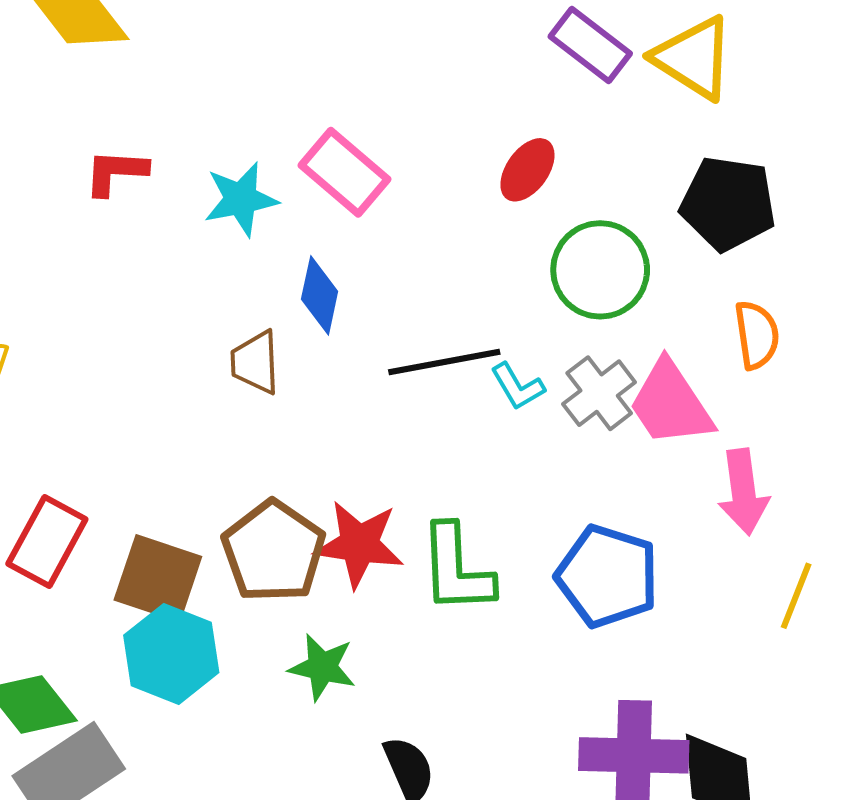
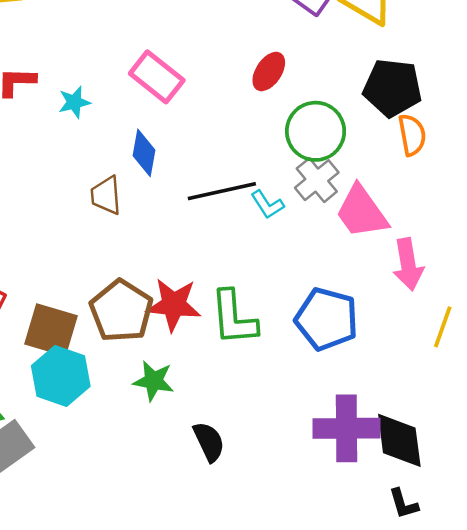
cyan star: (241, 199) -> (74, 102), moved, size x0.7
orange semicircle: (757, 335) -> (412, 135), moved
gray cross: (599, 393) -> (317, 180), moved

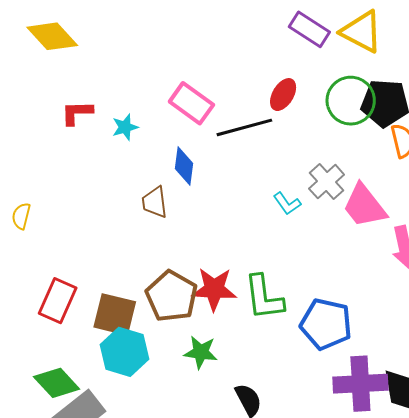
green circle: (316, 131) -> (351, 101), moved
black line: (222, 191) -> (244, 127), moved
blue pentagon: (327, 319) -> (326, 324), moved

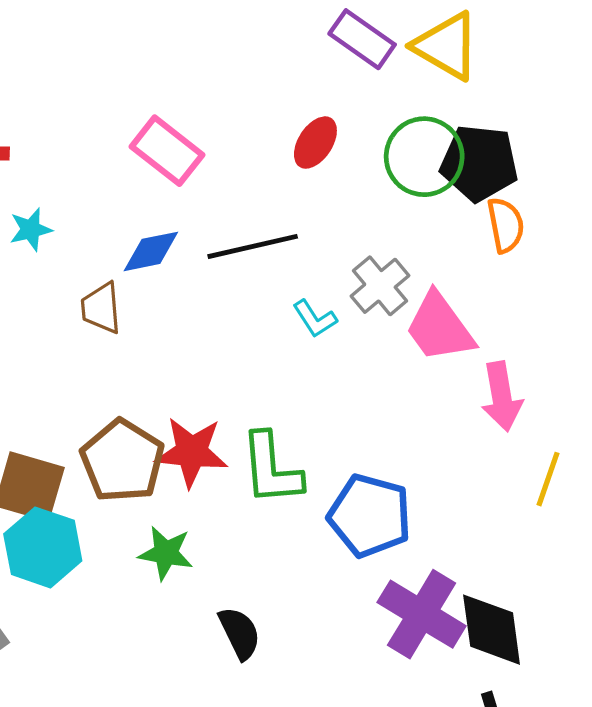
cyan star: (125, 127) -> (31, 230), moved
black line: (244, 127) -> (253, 246), moved
blue diamond: (184, 166) -> (151, 251), turned 69
purple cross: (360, 384) -> (422, 614), turned 32

